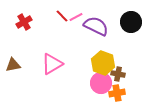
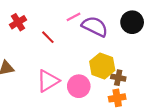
red line: (62, 16) -> (48, 37), moved
pink triangle: (52, 64) -> (48, 81), moved
pink circle: (101, 83) -> (79, 86), moved

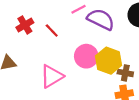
red cross: (18, 22) -> (25, 25), moved
pink circle: (79, 86) -> (86, 56), moved

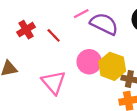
pink triangle: (52, 76) -> (54, 82), turned -40

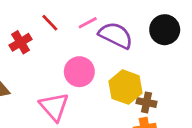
red line: (54, 35) -> (50, 23), moved
pink circle: (89, 62) -> (79, 72), moved

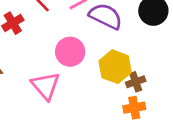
brown cross: (146, 102) -> (136, 82), turned -30

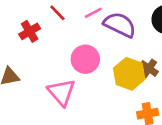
brown cross: (136, 82) -> (149, 68), moved, turned -36

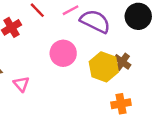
pink triangle: (61, 92) -> (21, 84), moved, size x0.6

